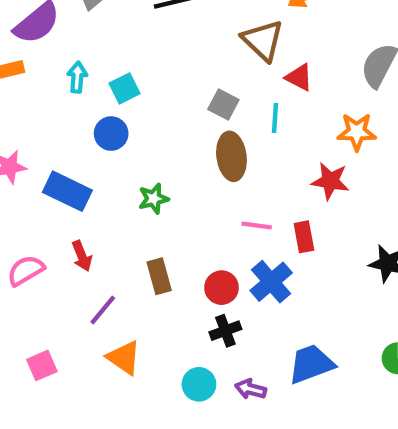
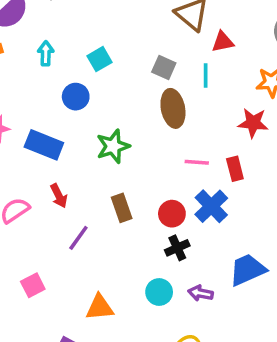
red triangle: (299, 77) -> (223, 42), turned -35
cyan square: (125, 88) -> (99, 59), moved
green star: (154, 199) -> (113, 146), size x1.4
orange triangle: (124, 358) -> (100, 307), moved, turned -36

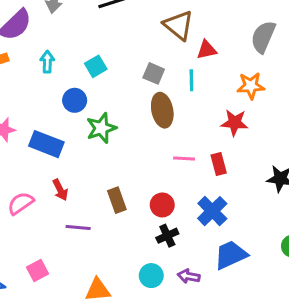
green star: (113, 146) -> (101, 128), moved
blue cross: (211, 206) -> (212, 211), moved
purple line: (78, 238) -> (78, 227), turned 60

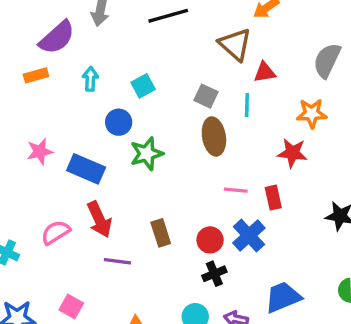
red arrow: (60, 190) -> (99, 219), size x1.5
blue cross: (212, 211) -> (249, 235), moved
pink square: (37, 271) -> (71, 307), turned -35

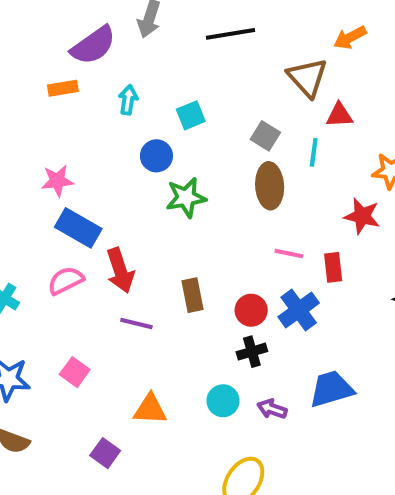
blue rectangle: (86, 169) -> (78, 228), moved

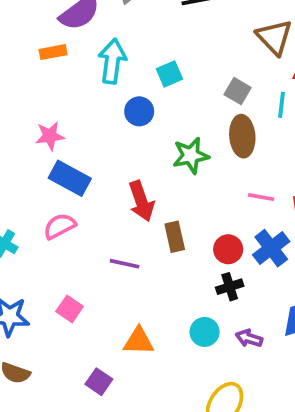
cyan arrow: (128, 100) -> (112, 61), size x1.6
green star: (186, 198) -> (191, 155), moved
red arrow: (120, 271) -> (141, 201), moved

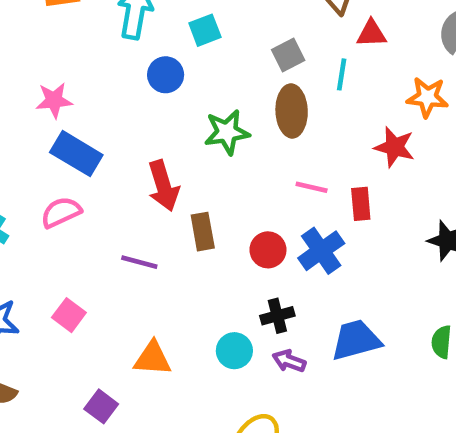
gray square: (238, 91) -> (288, 55), turned 30
black cross: (230, 287) -> (277, 316), moved

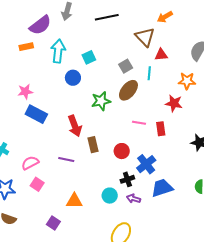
brown ellipse: (292, 111) -> (128, 90), turned 45
pink semicircle: (61, 212) -> (30, 163), moved
blue cross: (321, 251) -> (146, 164), moved

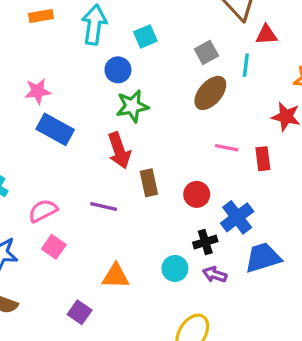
green star: (101, 101) -> (132, 106), moved

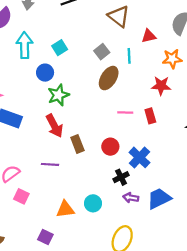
red triangle: (266, 35) -> (149, 36), moved
blue trapezoid: (263, 258) -> (159, 198), moved
cyan circle: (175, 268) -> (93, 203), moved

